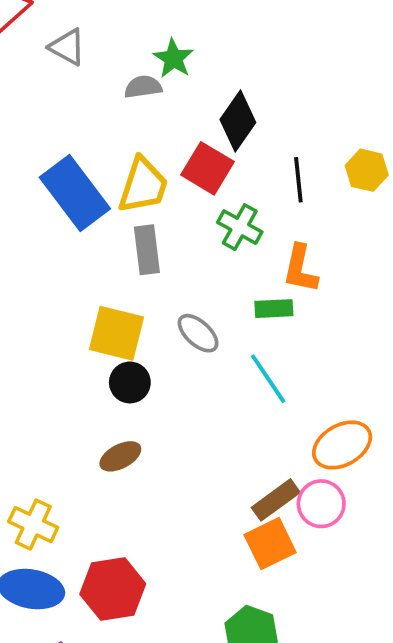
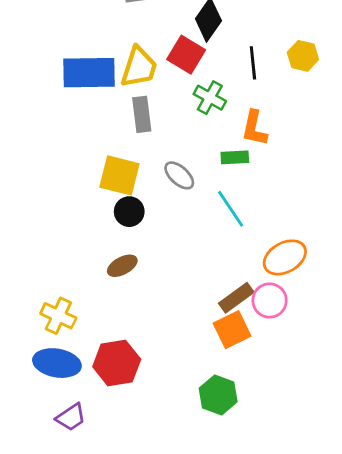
blue rectangle: (75, 193) -> (89, 73), turned -54

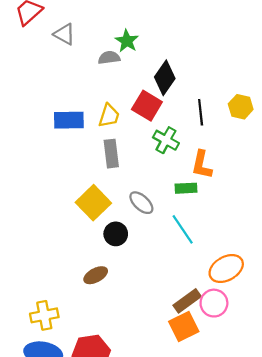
yellow trapezoid: (139, 67) -> (109, 116), size x0.7
blue rectangle: (89, 73) -> (69, 120), size x0.7
yellow square: (119, 175) -> (93, 203), turned 32
black circle: (129, 212) -> (116, 234), moved
yellow cross: (58, 316) -> (44, 315), turned -36

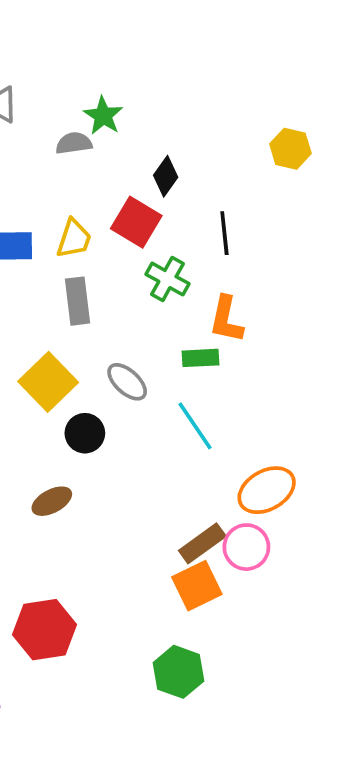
black diamond: (165, 78) -> (166, 176), size x0.7
yellow hexagon: (241, 107) -> (290, 149), moved

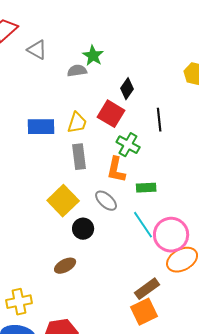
orange L-shape: (226, 319) -> (116, 170), moved
pink circle: (246, 547) -> (171, 235), moved, size x1.4

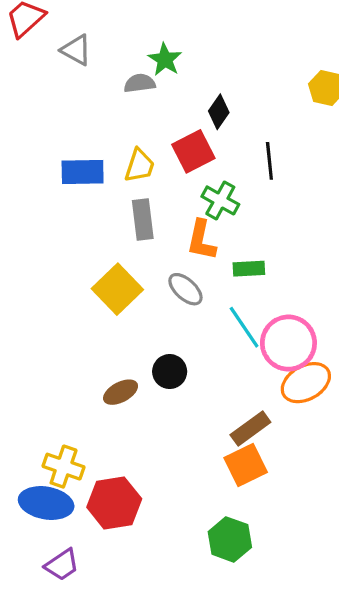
red square: (111, 114) -> (193, 151), turned 32
black circle: (83, 229) -> (170, 372), moved
yellow cross: (19, 302) -> (64, 467), moved, turned 30

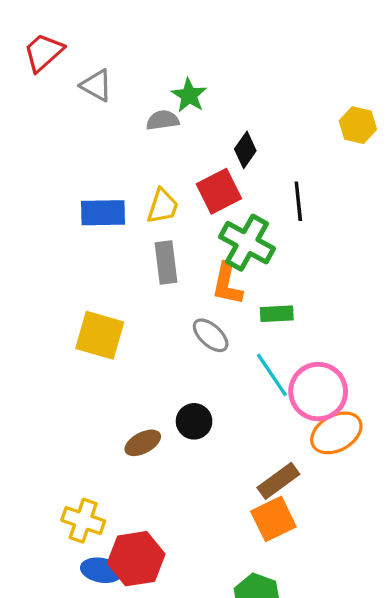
green cross: (220, 200) -> (247, 243), size x1.4
yellow square: (117, 289) -> (100, 335), moved, turned -30
blue ellipse: (46, 503) -> (101, 570), moved, size x0.7

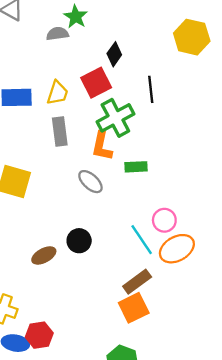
yellow hexagon: (358, 125) -> (192, 37), size x1.4
green cross: (247, 243) -> (115, 118), turned 33
cyan line: (272, 375) -> (142, 240), moved
pink circle: (318, 392) -> (164, 220), size x0.6
red hexagon: (136, 559) -> (39, 335), size x0.7

